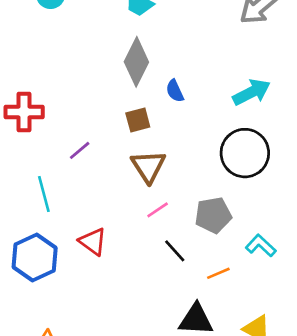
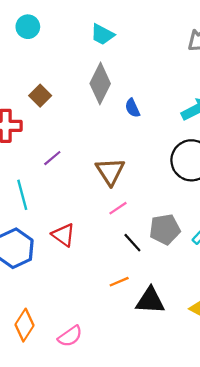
brown square: (138, 120) -> (40, 96), moved, turned -30
gray pentagon: (213, 215) -> (165, 229), moved
orange line: (218, 273) -> (119, 282), moved

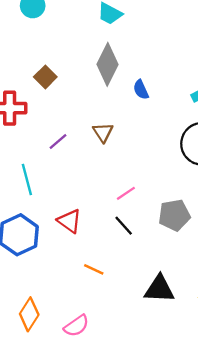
brown triangle: (110, 171) -> (103, 132), moved, size x0.7
black line: (132, 243) -> (124, 226), moved
orange line: (119, 282) -> (94, 269), moved, turned 48

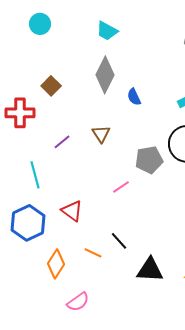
gray pentagon: (174, 215) -> (149, 160), moved
black line: (124, 226) -> (119, 241), moved
orange diamond: (29, 314) -> (56, 264), moved

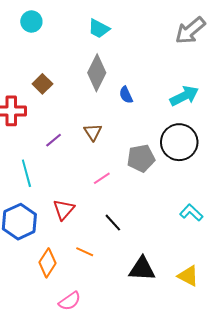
pink line: (121, 187) -> (102, 178), moved
red triangle: (72, 211) -> (64, 210), turned 35
black line: (119, 241) -> (113, 223), moved

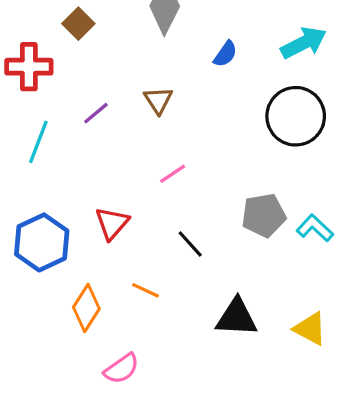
blue semicircle: (126, 95) -> (225, 54), moved, turned -120
gray pentagon: (141, 158) -> (264, 215), moved
cyan line: (26, 173) -> (38, 142), moved, turned 36

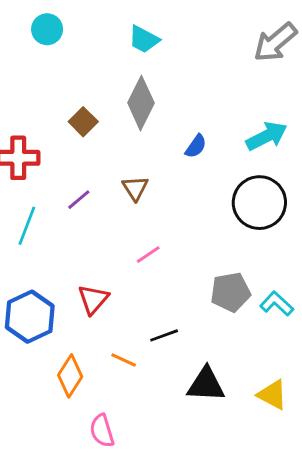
brown square: (78, 24) -> (83, 122), moved
black line: (190, 244) -> (164, 335), moved, turned -68
pink semicircle: (122, 369) -> (102, 431), turned 108

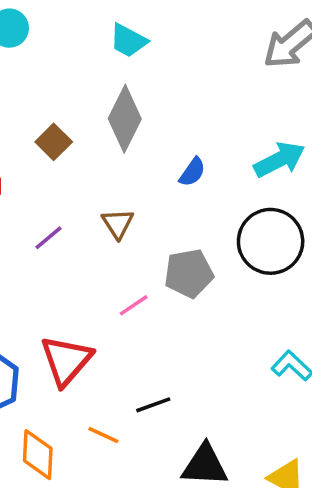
gray pentagon: (231, 292) -> (189, 273), moved
red triangle: (93, 299) -> (66, 360), size x1.4
orange diamond: (70, 376) -> (38, 455), turned -30

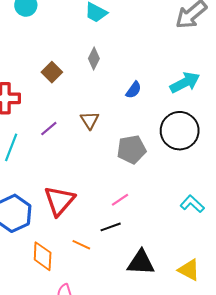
gray diamond: (125, 119) -> (94, 58), size x0.6
pink line: (134, 305) -> (120, 200), moved

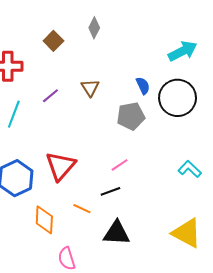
blue semicircle: (134, 90) -> (143, 86), moved, turned -60
black triangle: (141, 263) -> (117, 233), moved
yellow triangle: (189, 270) -> (187, 233), size x1.4

